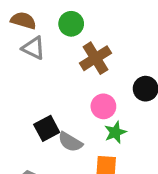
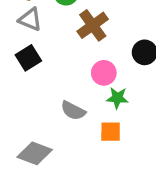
black square: (47, 128) -> (28, 58), moved
green star: (115, 132) -> (117, 98), turned 30

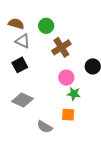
gray semicircle: (73, 111) -> (45, 127), moved
gray diamond: (35, 153) -> (23, 100), moved

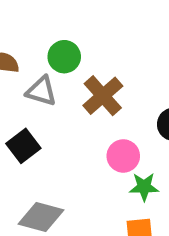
gray triangle: (23, 41) -> (41, 91), moved

